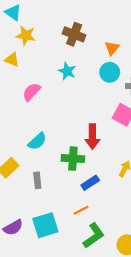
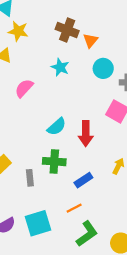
orange triangle: (112, 48) -> (90, 40), moved
cyan semicircle: (37, 141) -> (57, 127), moved
green cross: (73, 159) -> (54, 162), moved

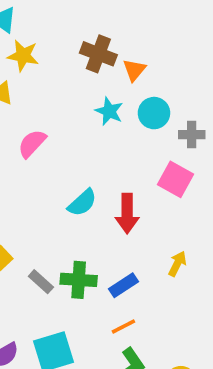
cyan star: (60, 67) -> (109, 111), moved
green cross: (54, 162) -> (79, 280), moved
gray rectangle: (30, 178) -> (41, 282), turned -42
orange line: (74, 208) -> (123, 327), moved

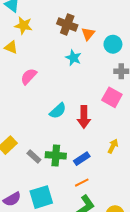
cyan circle: (154, 113) -> (113, 44), moved

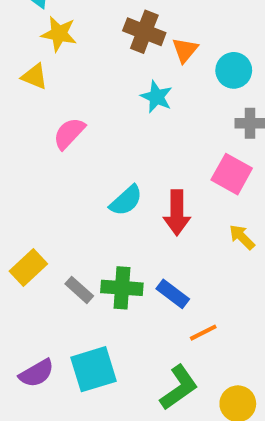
yellow arrow: (113, 146) -> (242, 237), moved, turned -72
blue rectangle: (82, 159) -> (173, 294), turned 70
orange line: (82, 183) -> (203, 333), moved

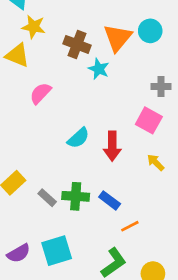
brown cross: (144, 32) -> (77, 44), moved
orange triangle: (185, 50) -> (118, 38), size x1.6
cyan circle: (234, 70) -> (150, 31), moved
yellow triangle: (35, 76) -> (17, 55), size x1.4

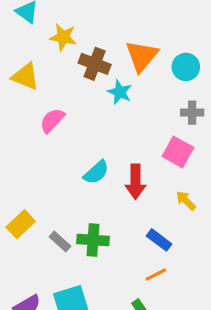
yellow star: (34, 27) -> (63, 37), moved
cyan circle: (150, 31) -> (186, 67), moved
blue rectangle: (110, 200) -> (159, 240), moved

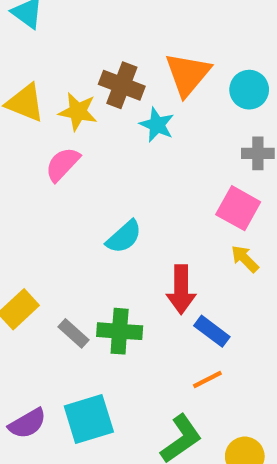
yellow star: (63, 37) -> (78, 112), moved
red arrow: (135, 182) -> (181, 289), moved
yellow arrow: (186, 201) -> (245, 259), moved

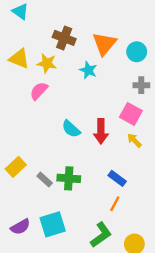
brown cross: (122, 85) -> (64, 38), moved
cyan semicircle: (124, 237) -> (71, 129), turned 84
red arrow: (181, 289) -> (101, 131), moved
orange line: (207, 380) -> (115, 204), turned -35

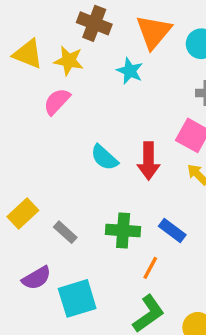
green cross: (69, 178) -> (123, 231), moved
orange line: (115, 204) -> (150, 268), moved
purple semicircle: (20, 227) -> (36, 278), moved

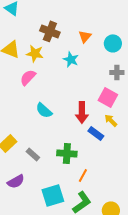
orange triangle: (154, 32) -> (85, 36), size x0.6
cyan semicircle: (104, 157) -> (44, 110), moved
blue rectangle: (172, 231) -> (96, 133), moved
cyan square: (77, 298) -> (53, 195), moved

